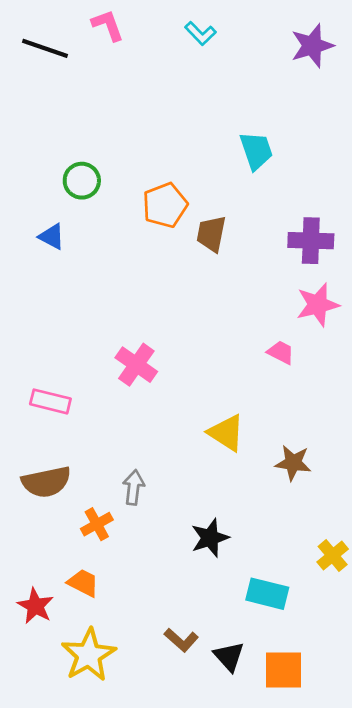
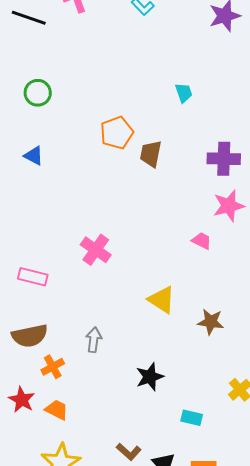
cyan trapezoid: (256, 151) -> (184, 93), size x0.7
green circle: (82, 181) -> (38, 93), moved
orange cross: (97, 524) -> (53, 367), moved
cyan rectangle: (267, 594) -> (192, 418), size x0.7
red star: (35, 606) -> (22, 400), moved

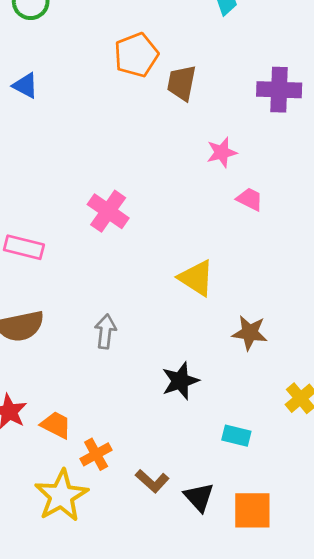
pink star: (229, 206) -> (222, 152), moved, size x0.7
brown star: (211, 322) -> (250, 333), moved
orange cross: (53, 367) -> (96, 454), moved

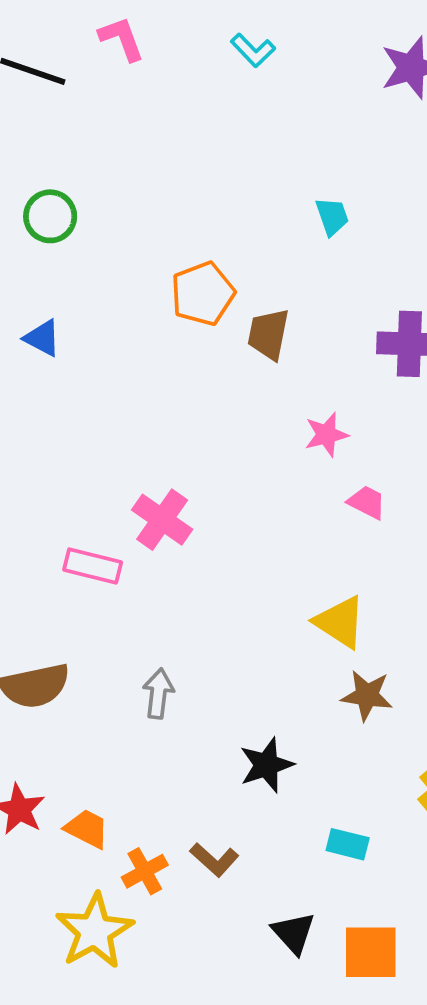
pink rectangle: (24, 247) -> (93, 566), moved
yellow triangle: (196, 278) -> (340, 622), moved
brown L-shape: (152, 481) -> (214, 860), moved

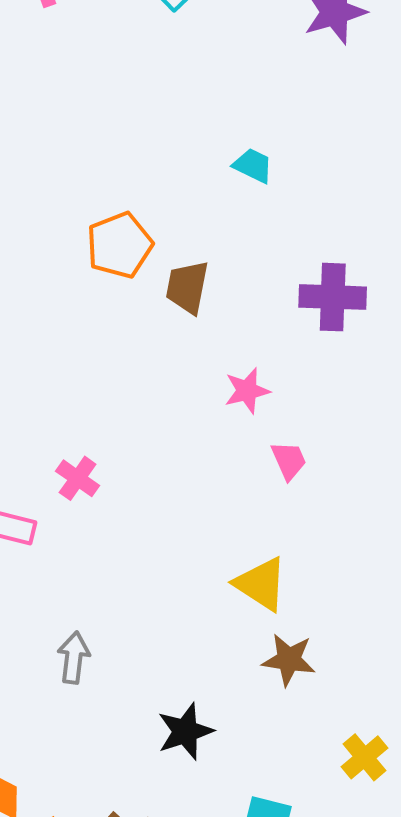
cyan trapezoid: (332, 216) -> (253, 166), turned -45
pink trapezoid: (367, 502) -> (289, 460), turned 39
pink cross: (162, 520) -> (78, 478), size x0.7

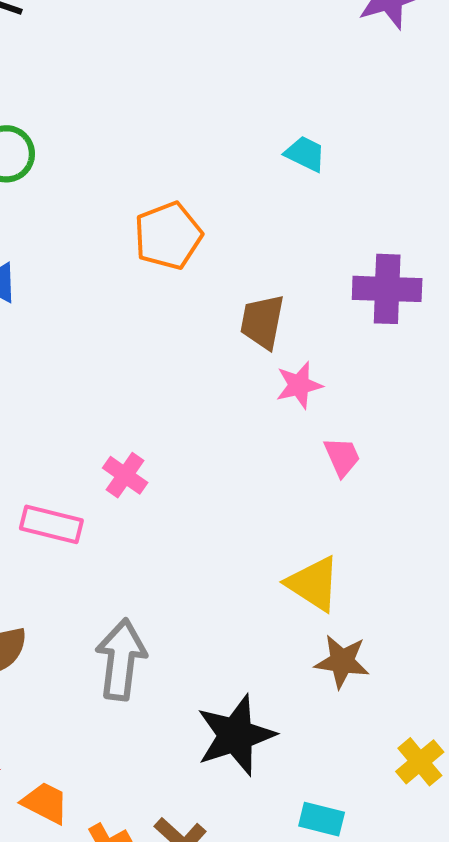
brown trapezoid: (187, 287) -> (262, 322), moved
gray arrow: (74, 658) -> (121, 659), size x1.5
black star: (185, 731) -> (236, 735), size x1.4

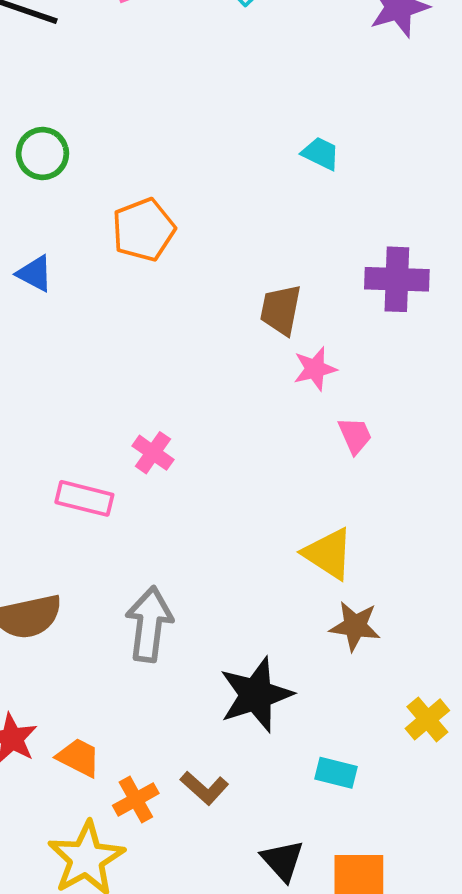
orange pentagon: (168, 236) -> (143, 230), moved

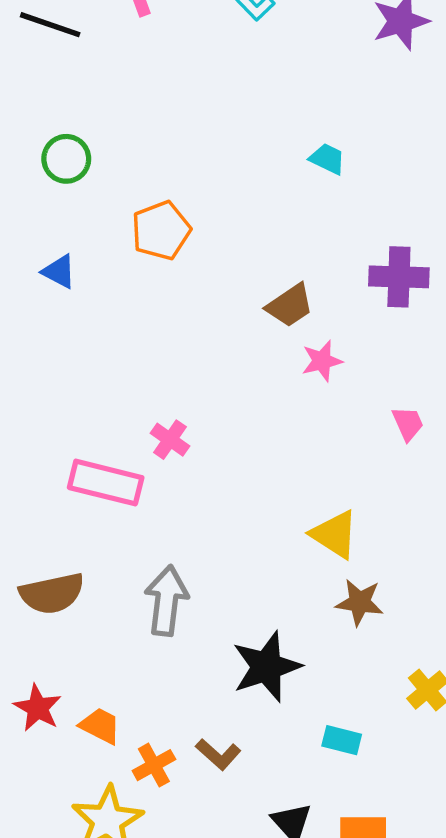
brown trapezoid: (281, 310) -> (290, 305), turned -135
pink trapezoid: (355, 436) -> (408, 424), moved
pink rectangle: (84, 498) -> (106, 483), size x1.4

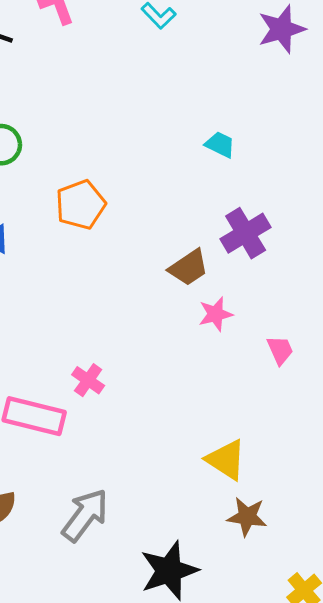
purple cross: (399, 277) -> (246, 233), moved, turned -33
pink trapezoid: (408, 424) -> (280, 350), moved
gray arrow: (166, 601) -> (85, 515), turned 30

